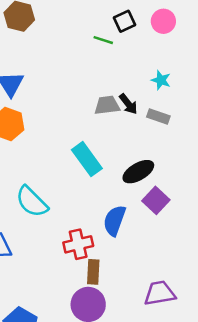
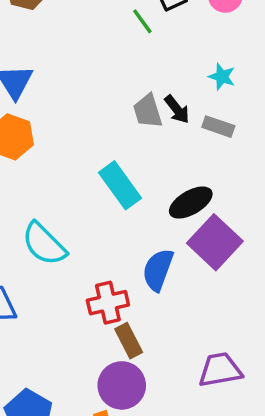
green line: (103, 40) -> (142, 21), turned 36
gray trapezoid: (107, 105) -> (148, 111), turned -100
purple square: (156, 200) -> (215, 242), size x1.4
brown rectangle: (93, 272) -> (129, 341), turned -30

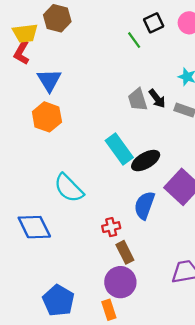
black ellipse: (191, 203) -> (146, 161), moved
red cross: (108, 303) -> (111, 227), size x0.7

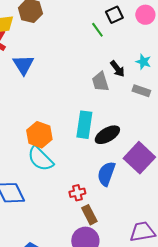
black arrow: (157, 99) -> (117, 69), moved
orange hexagon: (47, 117) -> (39, 135), moved
cyan rectangle: (119, 149) -> (84, 125), turned 44

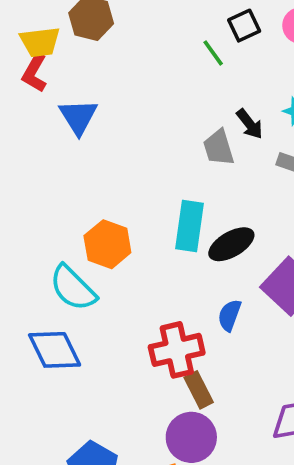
cyan semicircle: (40, 159) -> (73, 288), moved
blue semicircle: (106, 174) -> (230, 315), size x0.7
red cross: (77, 193) -> (177, 350), size x1.8

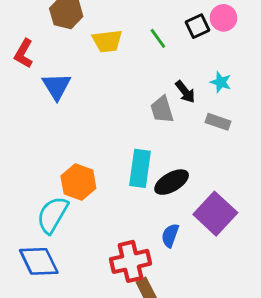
black square: (244, 26) -> (198, 26), moved
yellow trapezoid: (40, 42) -> (107, 41), moved
cyan semicircle: (73, 288) -> (52, 215), turned 75

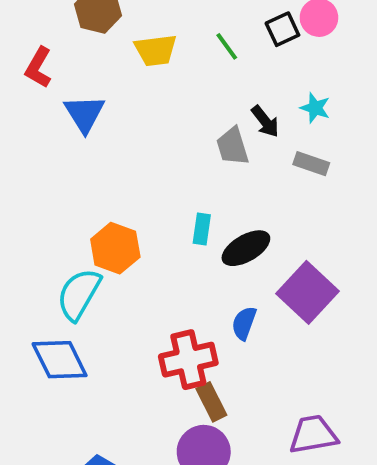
cyan rectangle: (140, 168) -> (202, 229), size x0.6

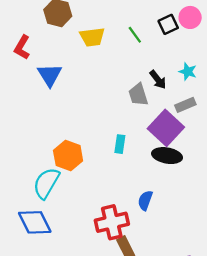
gray rectangle: (311, 164) -> (185, 105), turned -42
black ellipse: (246, 248) -> (167, 156), moved, turned 40
purple square: (307, 292) -> (166, 128), moved

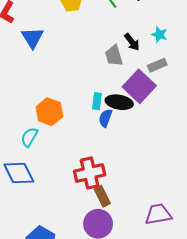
black ellipse: (167, 156) -> (119, 102), moved
cyan semicircle: (46, 183) -> (29, 137), size x0.7
blue semicircle: (145, 200) -> (105, 118), moved

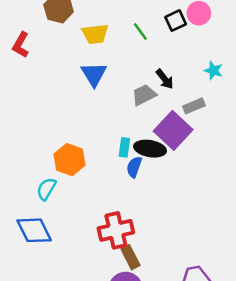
cyan star: (159, 35) -> (213, 71), moved
blue triangle: (33, 38) -> (94, 74), moved
gray trapezoid: (114, 56) -> (144, 95), turned 80

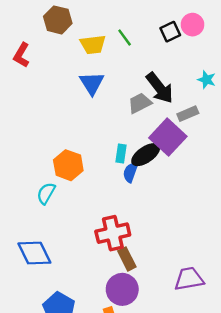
green line: (140, 31) -> (125, 37), moved
black arrow: (165, 79) -> (160, 88), size x1.6
black ellipse: (150, 149) -> (146, 155), turned -44
blue diamond: (34, 230) -> (34, 253), moved

